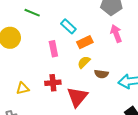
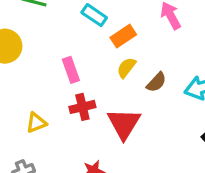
pink rectangle: (53, 49) -> (71, 70), moved
brown semicircle: (101, 74) -> (156, 82), turned -48

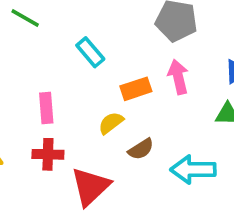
orange rectangle: (123, 36) -> (136, 89), moved

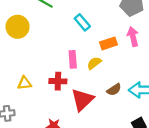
pink rectangle: (46, 108) -> (73, 59), moved
brown semicircle: (141, 149) -> (114, 90), moved

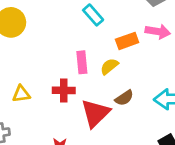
pink arrow: (133, 37) -> (158, 32), turned 114
brown semicircle: (114, 90) -> (124, 98), moved

